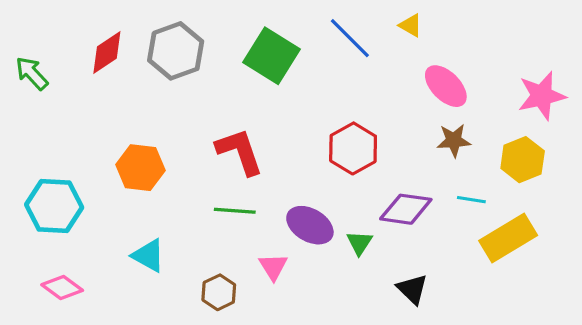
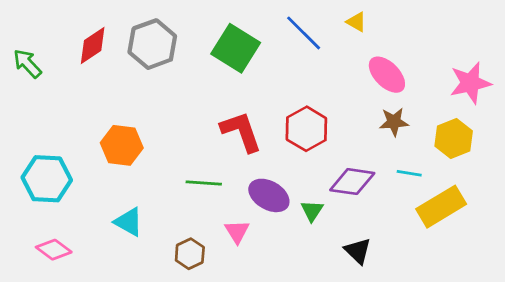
red L-shape: (240, 152) -> (241, 132), moved

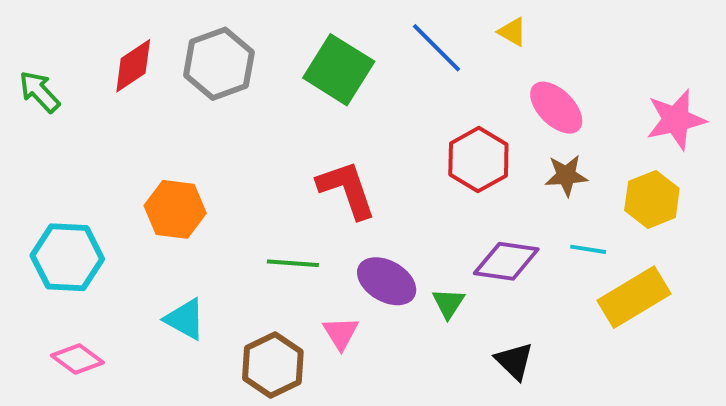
red hexagon: (306, 129) -> (478, 160), moved
brown hexagon: (190, 254) -> (273, 365), size x1.4

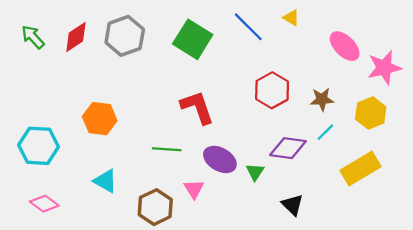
green arrow: (39, 92) -> (33, 37), moved
pink ellipse: (556, 108) -> (345, 46), moved
cyan line: (588, 249) -> (325, 132), moved, turned -54

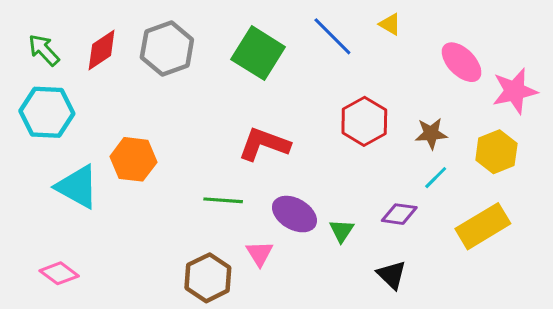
red L-shape: (197, 107) -> (264, 144), turned -51
cyan hexagon: (39, 146) -> (47, 112), moved
purple diamond: (288, 148) -> (399, 214), moved, size x0.7
cyan triangle: (105, 181) -> (77, 187), moved, size x1.4

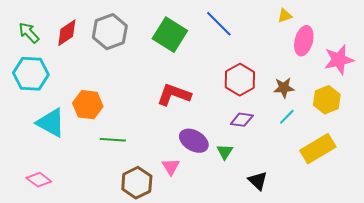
yellow triangle: (390, 24) -> (285, 16), moved, turned -49
pink ellipse: (462, 62) -> (304, 41), turned 60
green line: (223, 200) -> (113, 140), moved
purple diamond: (399, 214) -> (242, 120), moved

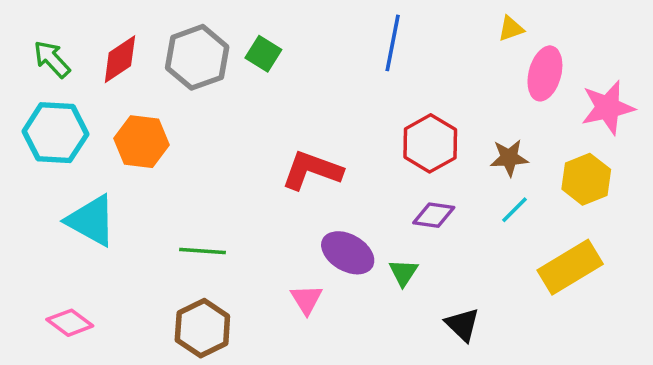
blue line: (219, 24) -> (393, 43), turned 56
green square: (170, 35) -> (263, 54), moved, size x0.6
orange hexagon: (88, 105) -> (141, 142), moved
brown hexagon: (137, 183) -> (202, 328), moved

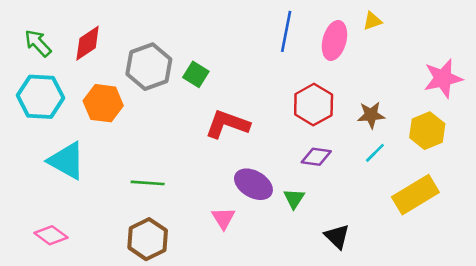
green square: (263, 54) -> (196, 74), moved
gray hexagon: (197, 57) -> (149, 67), moved
pink ellipse: (545, 73) -> (334, 40), moved

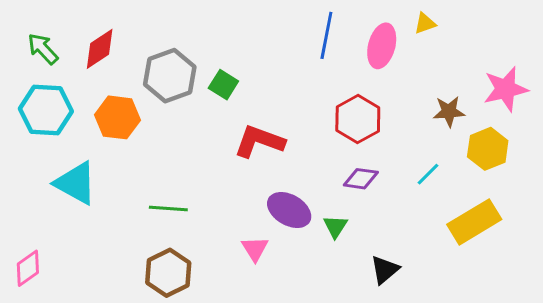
brown star: (371, 115) -> (449, 111), moved
pink diamond: (51, 235) -> (28, 268), moved, turned -72
black triangle: (337, 236) -> (385, 270), turned 36

